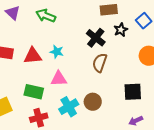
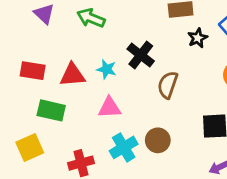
black cross: (96, 38) -> (141, 55), moved
green rectangle: (34, 92) -> (51, 110), moved

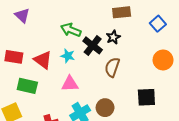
green arrow: (91, 18) -> (71, 30), moved
black star: (198, 38) -> (113, 37), moved
red triangle: (72, 75) -> (43, 60), turned 42

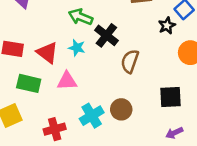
black star: (113, 37) -> (167, 26), moved
pink triangle: (70, 84) -> (67, 81), moved

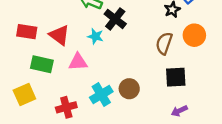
cyan star: (77, 48) -> (95, 36), moved
brown semicircle: (130, 61) -> (164, 43), moved

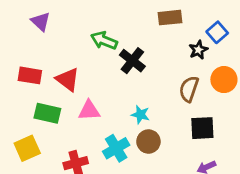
cyan star: (95, 36) -> (140, 115), moved

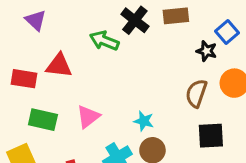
black star: (198, 50) -> (207, 51), turned -30
black cross: (132, 61) -> (135, 20), moved
red triangle: (68, 80) -> (59, 66), moved, turned -30
pink triangle: (89, 111) -> (88, 117), turned -35

